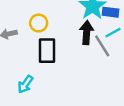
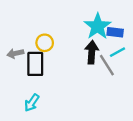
black rectangle: (47, 51) -> (35, 64), moved

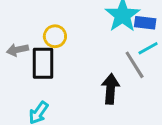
black arrow: (92, 52) -> (111, 89), moved

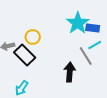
black rectangle: (43, 63) -> (25, 55), turned -45

